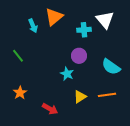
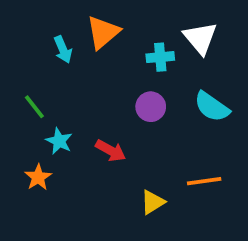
cyan semicircle: (111, 67) -> (212, 107), moved
cyan star: (67, 74) -> (59, 141), moved
yellow triangle: (80, 97) -> (153, 202), moved
red arrow: (50, 109) -> (111, 151), moved

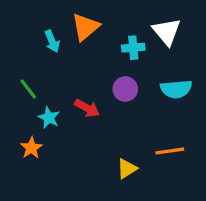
cyan semicircle: (212, 107) -> (176, 89), turned -40
red arrow: (111, 151) -> (87, 108), moved

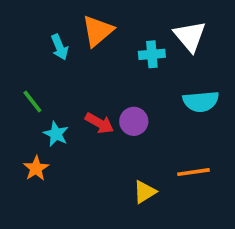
purple circle: (125, 89) -> (134, 121), moved

